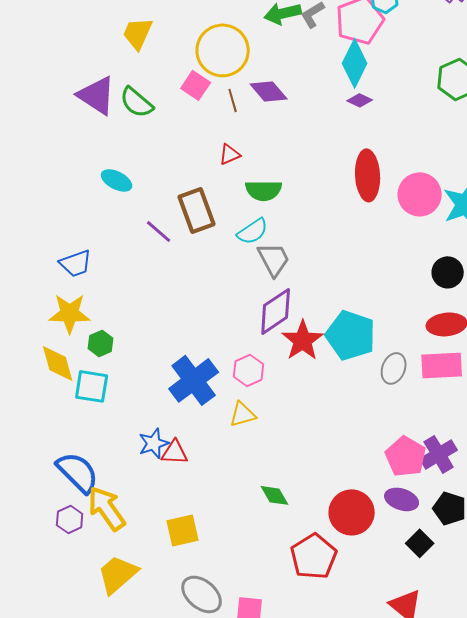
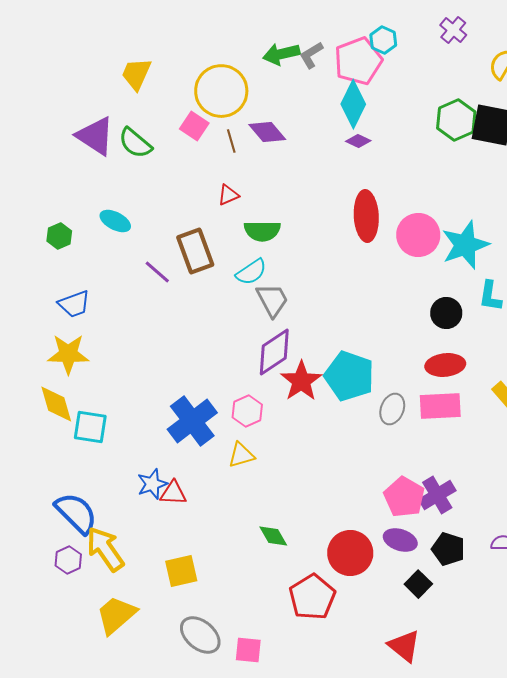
green hexagon: (101, 343) -> (59, 236), moved

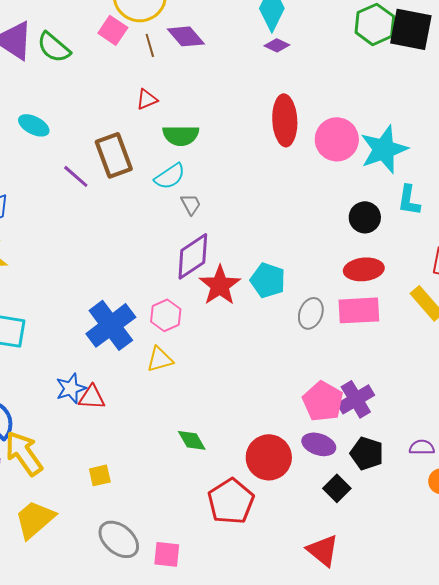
gray trapezoid: (272, 300) -> (191, 204), size x0.6
cyan pentagon: (349, 376) -> (268, 280), size x0.7
yellow square: (181, 571) -> (100, 475), size x0.7

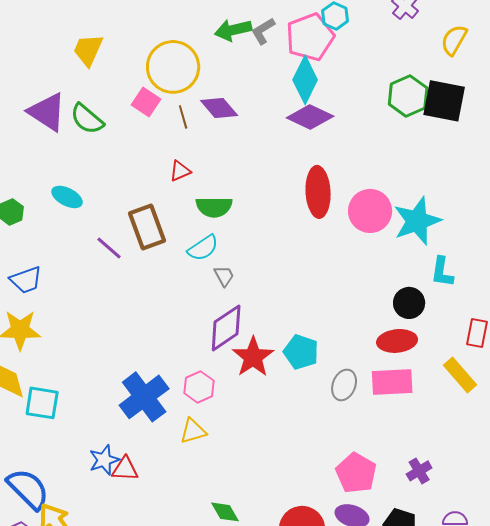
purple diamond: (277, 45) -> (310, 117), size x1.8
black circle: (365, 217) -> (409, 303), moved
purple cross: (356, 399) -> (419, 471), moved, size x0.7

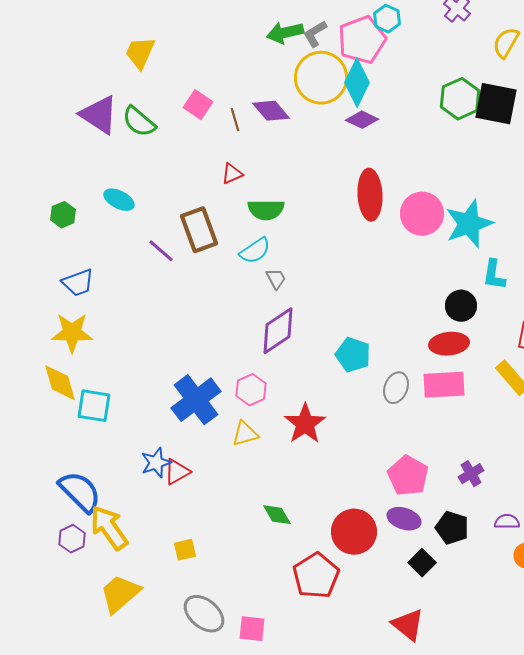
yellow circle: (173, 67) -> (321, 78), moved
purple diamond: (310, 117) -> (362, 120), size x0.7
red star: (253, 357) -> (305, 424), moved
red triangle: (125, 469) -> (177, 472), turned -32

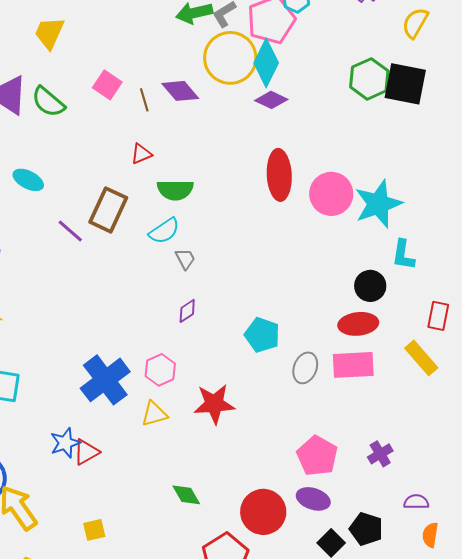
brown rectangle: (199, 230) -> (108, 210), turned 45
purple diamond: (278, 331) -> (187, 311), size x0.5
red star: (305, 424) -> (214, 404), turned 30
black pentagon: (452, 528) -> (366, 529), moved

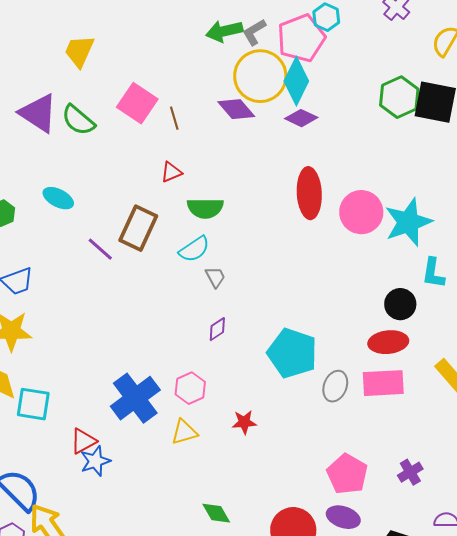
pink square: (107, 85) -> (137, 103), size x1.4
purple diamond: (180, 91) -> (236, 109), moved
cyan pentagon: (262, 335) -> (292, 353), size x1.4
red star: (214, 404) -> (244, 422), size x0.6
red triangle: (86, 452) -> (83, 441), moved

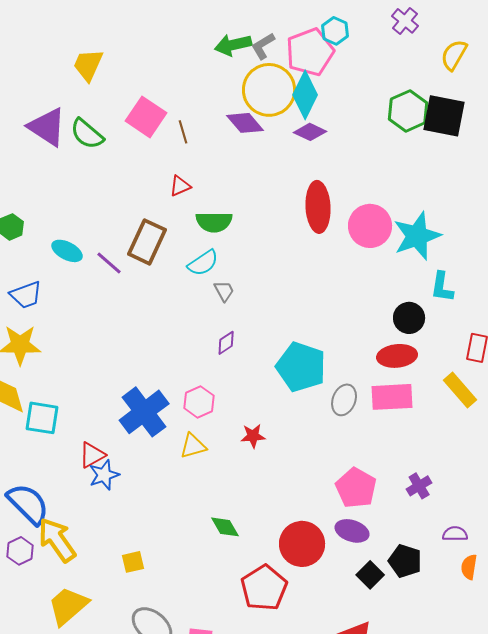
cyan ellipse: (58, 198) -> (67, 251), moved

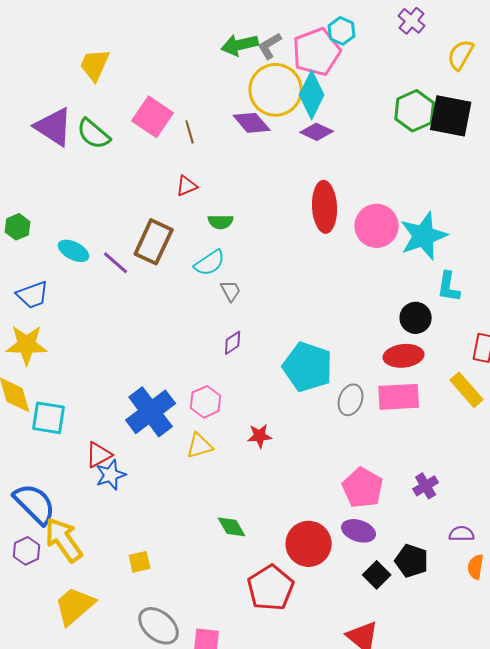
green semicircle: (214, 222) -> (221, 222), size x0.7

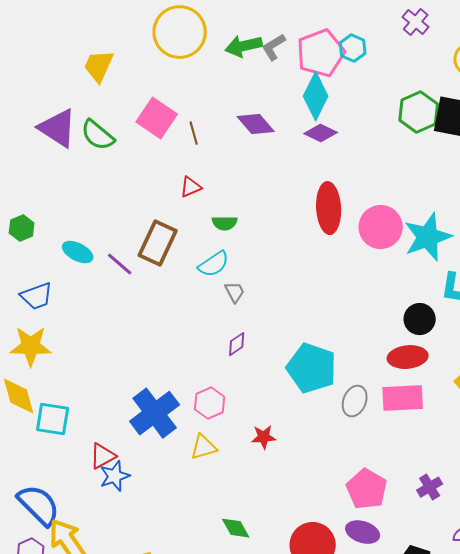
cyan hexagon: (342, 31) -> (353, 48), moved
yellow circle: (276, 90) -> (180, 32), moved

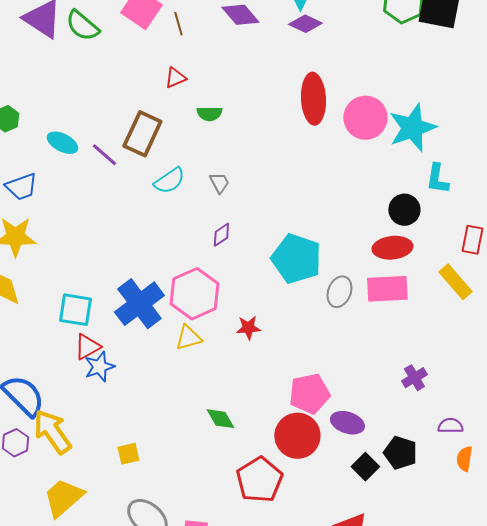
cyan semicircle: (214, 264) -> (169, 181), moved
pink hexagon: (210, 403) -> (194, 294), size x1.6
cyan square: (53, 419) -> (75, 310), moved
pink pentagon: (367, 489) -> (309, 394), moved, turned 30

